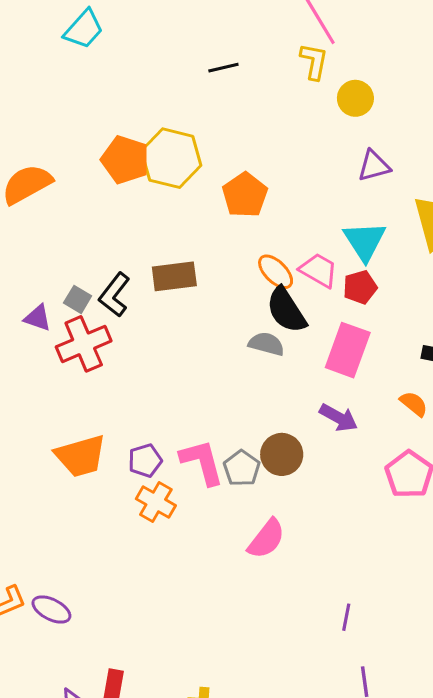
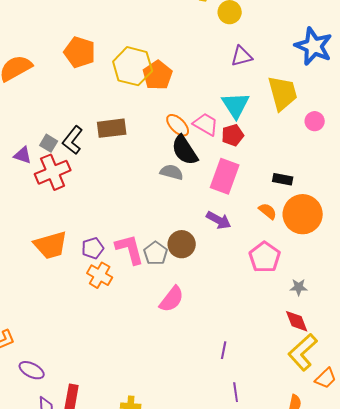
yellow hexagon: (171, 158) -> (133, 66), moved
purple ellipse: (51, 609) -> (32, 370), moved

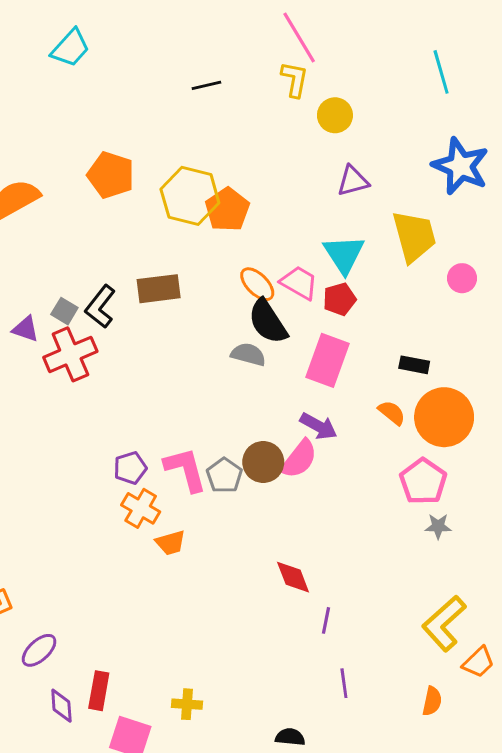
orange trapezoid: (51, 245) -> (171, 543), moved, size x0.6
pink pentagon: (265, 257) -> (423, 481), moved
pink semicircle: (172, 299) -> (299, 459), moved
red diamond: (297, 321) -> (293, 577), moved
purple ellipse: (32, 370) -> (39, 650), turned -70

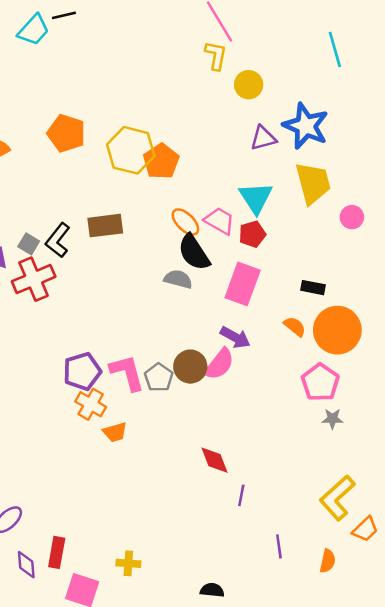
black line: (206, 85) -> (64, 15), moved
blue star: (461, 166) -> (306, 126), moved
purple pentagon: (130, 468) -> (82, 371), size x1.4
purple line: (344, 683) -> (279, 546), moved

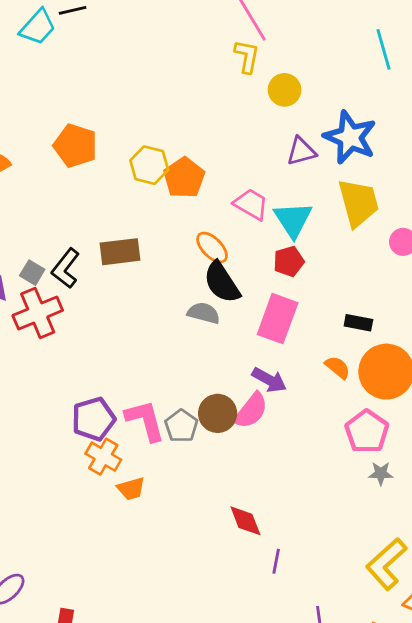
yellow hexagon: (131, 150) -> (149, 165), size x0.7
pink trapezoid: (219, 221) -> (251, 204), moved

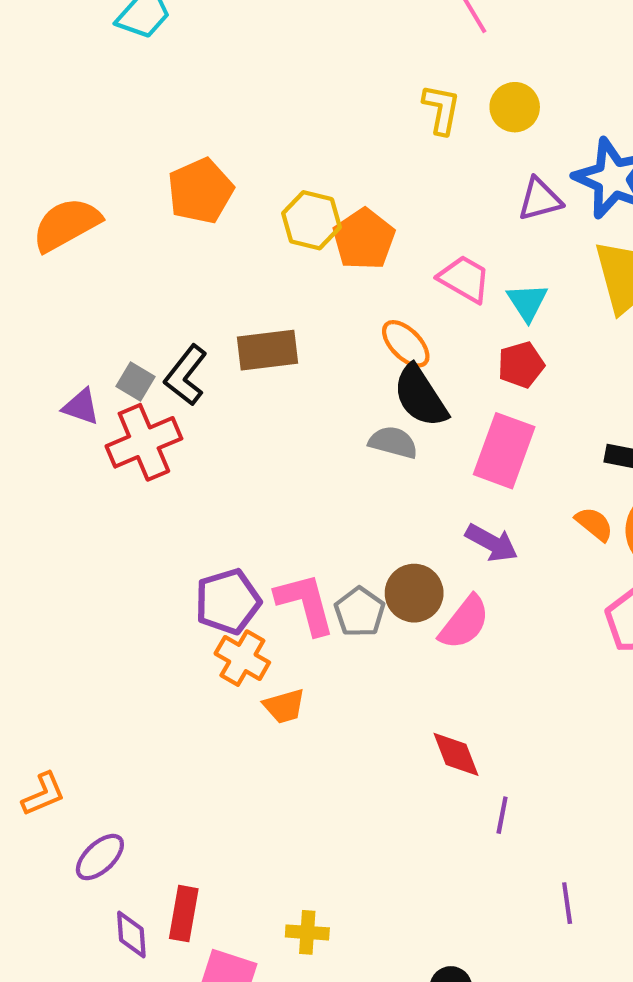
yellow L-shape: (247, 56) -> (441, 109), moved
orange pentagon: (75, 146) -> (200, 191), turned 30
cyan triangle: (293, 220) -> (527, 302), size x0.7
pink semicircle: (251, 411) -> (464, 622), moved

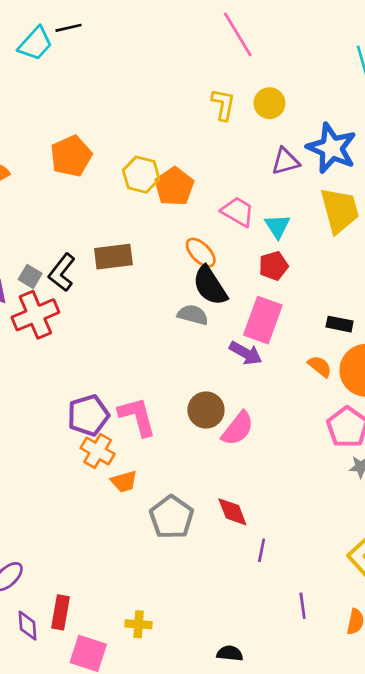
purple arrow: (492, 543) -> (246, 353), moved
gray pentagon: (360, 612) -> (172, 517), moved, size x1.4

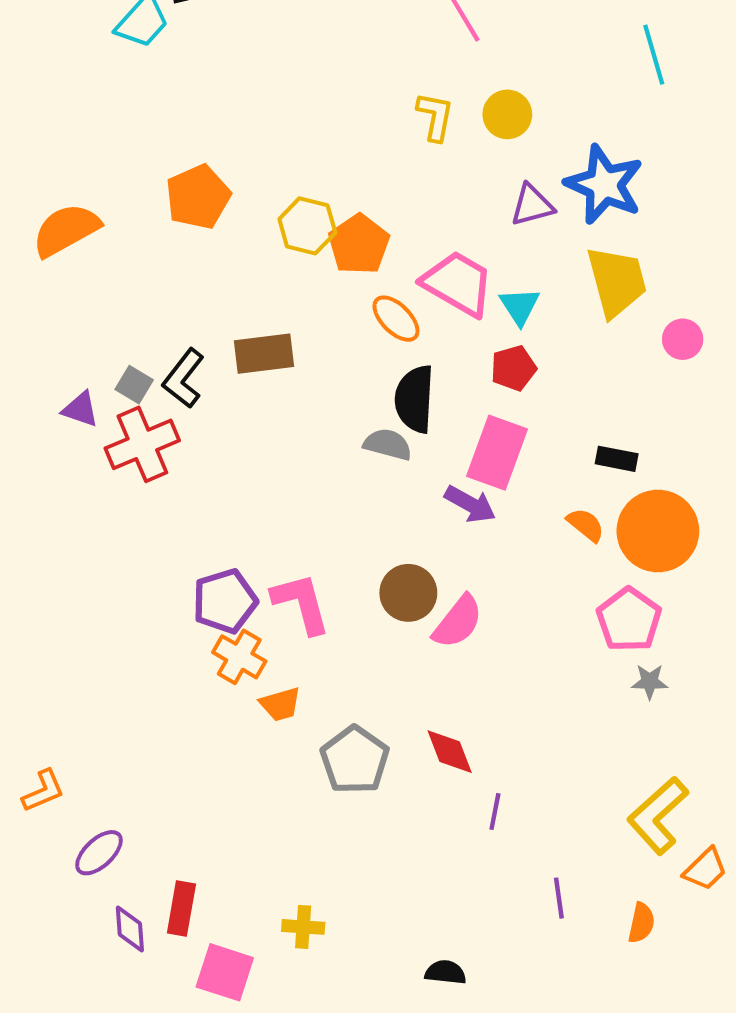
pink trapezoid: (238, 212) -> (458, 284), size x1.4
orange ellipse: (201, 253) -> (396, 319), moved
black semicircle: (210, 286) -> (415, 399), turned 36

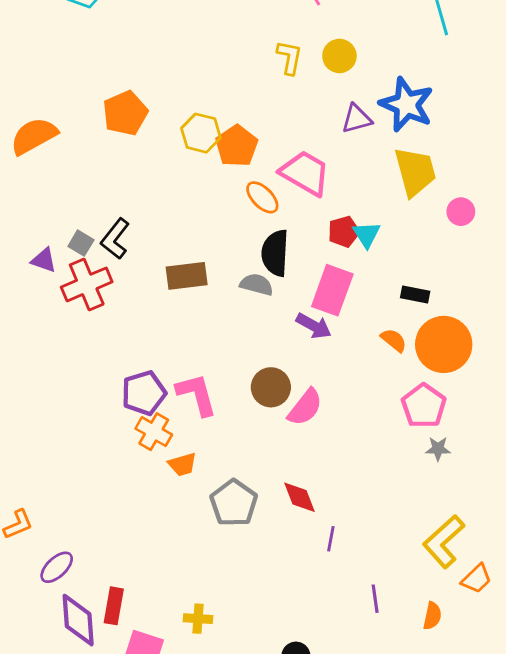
cyan triangle: (520, 306) -> (367, 234), moved
brown rectangle: (264, 354) -> (187, 276), moved
purple diamond: (130, 929) -> (78, 620), size x1.6

